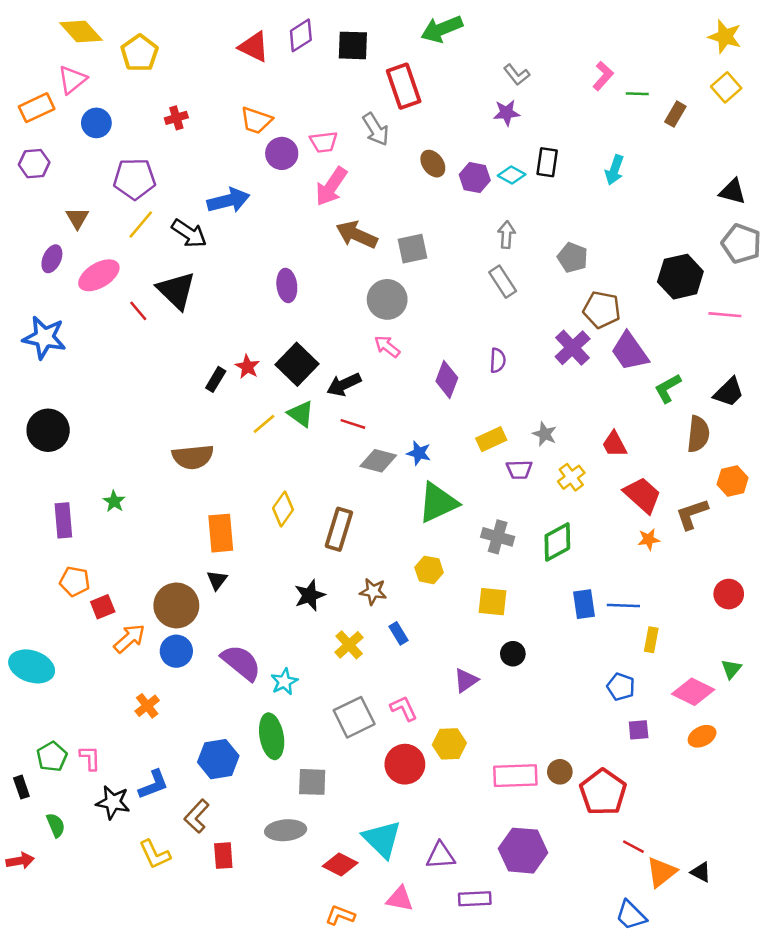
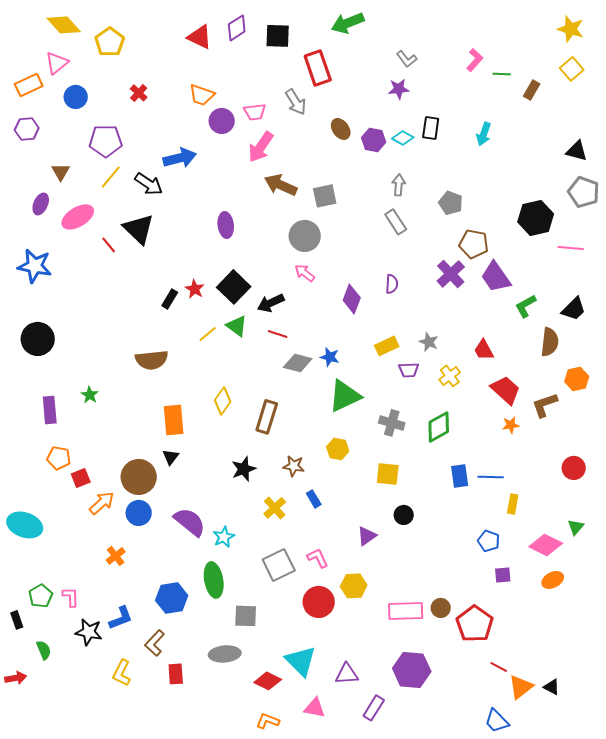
red cross: (176, 118) -> (139, 93), turned -30
yellow L-shape: (155, 854) -> (122, 673), turned 52
purple rectangle: (475, 899) -> (374, 708), turned -55

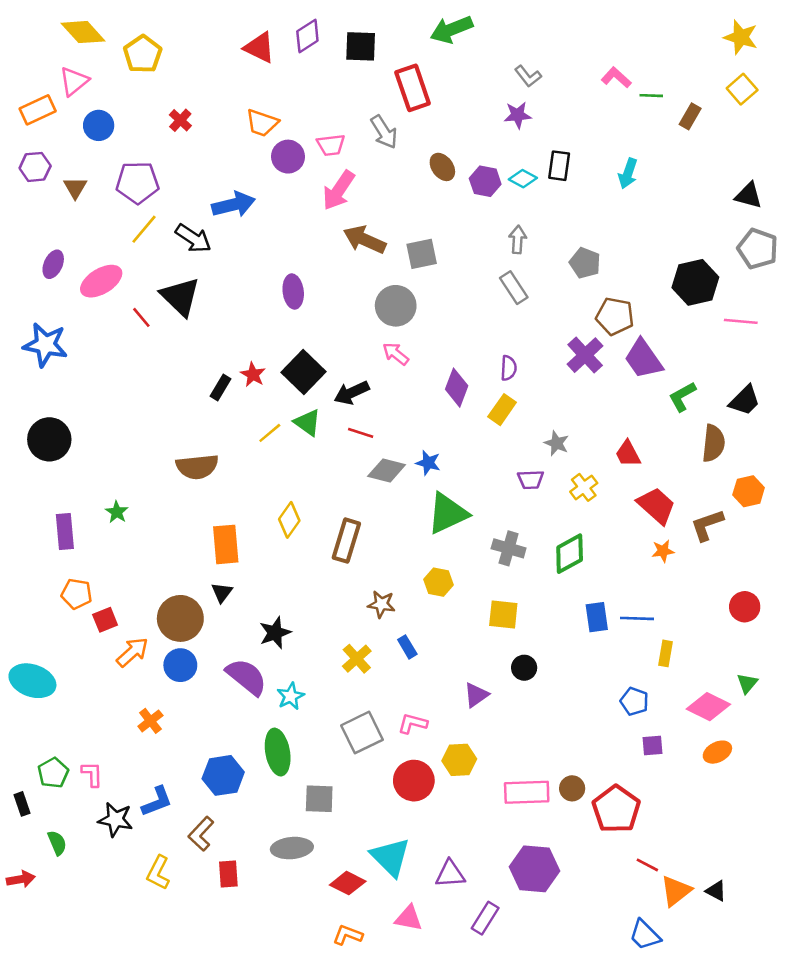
pink L-shape: (475, 60) -> (616, 77), turned -90
brown triangle: (61, 172) -> (75, 188), moved
yellow rectangle: (387, 346) -> (502, 410), moved, turned -30
black star: (244, 469) -> (275, 633), moved
pink L-shape: (318, 558) -> (413, 724), turned -50

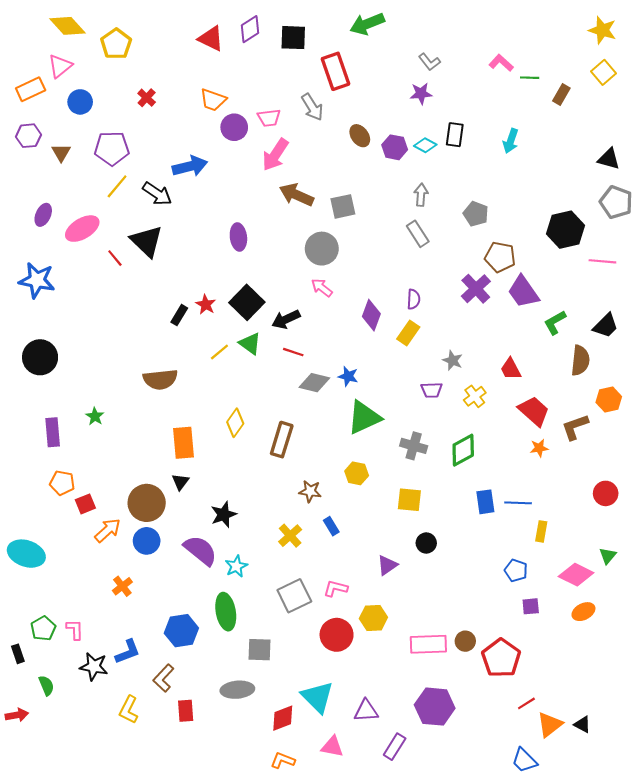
red line: (647, 865) -> (526, 703), turned -60
red diamond: (348, 883) -> (283, 718), turned -48

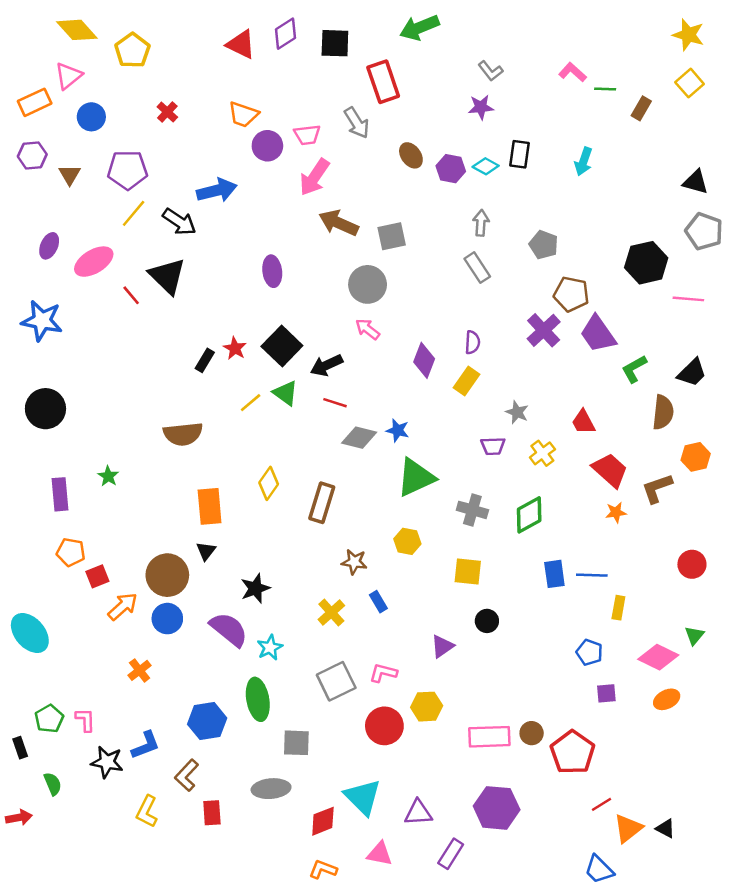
cyan ellipse: (26, 554) -> (30, 633), turned 30

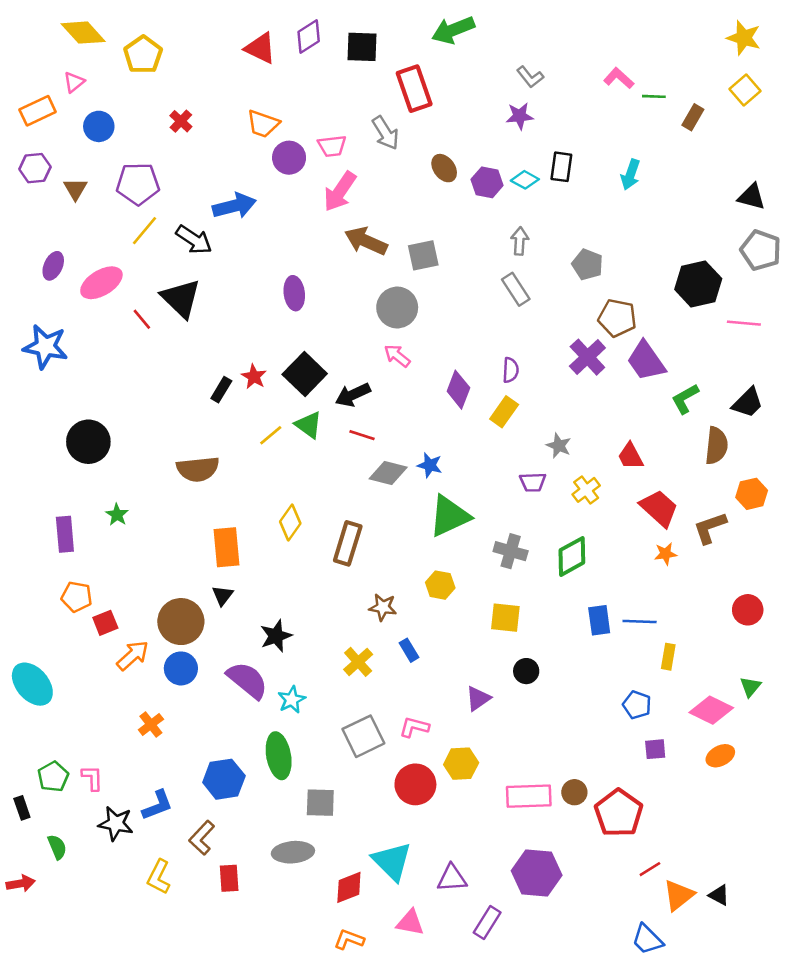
pink triangle: (68, 76) -> (74, 82), size x0.7
black circle: (45, 409) -> (88, 442), moved

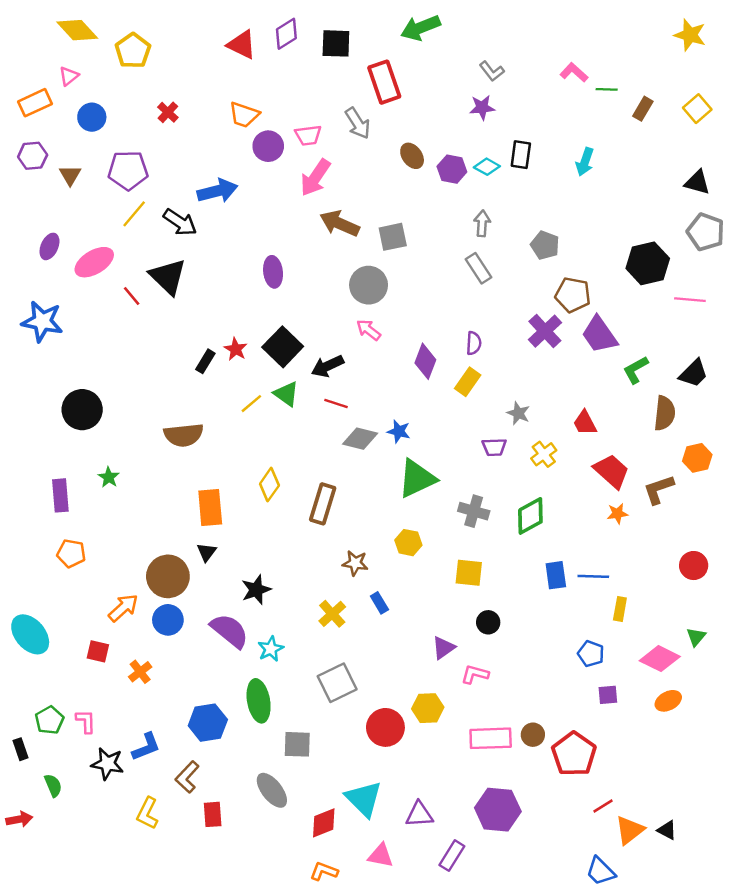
yellow square: (745, 90) -> (697, 109), moved
red square: (105, 623) -> (98, 651), moved, turned 35
pink L-shape: (414, 727) -> (475, 674), moved
gray ellipse: (293, 852) -> (272, 790), turned 57

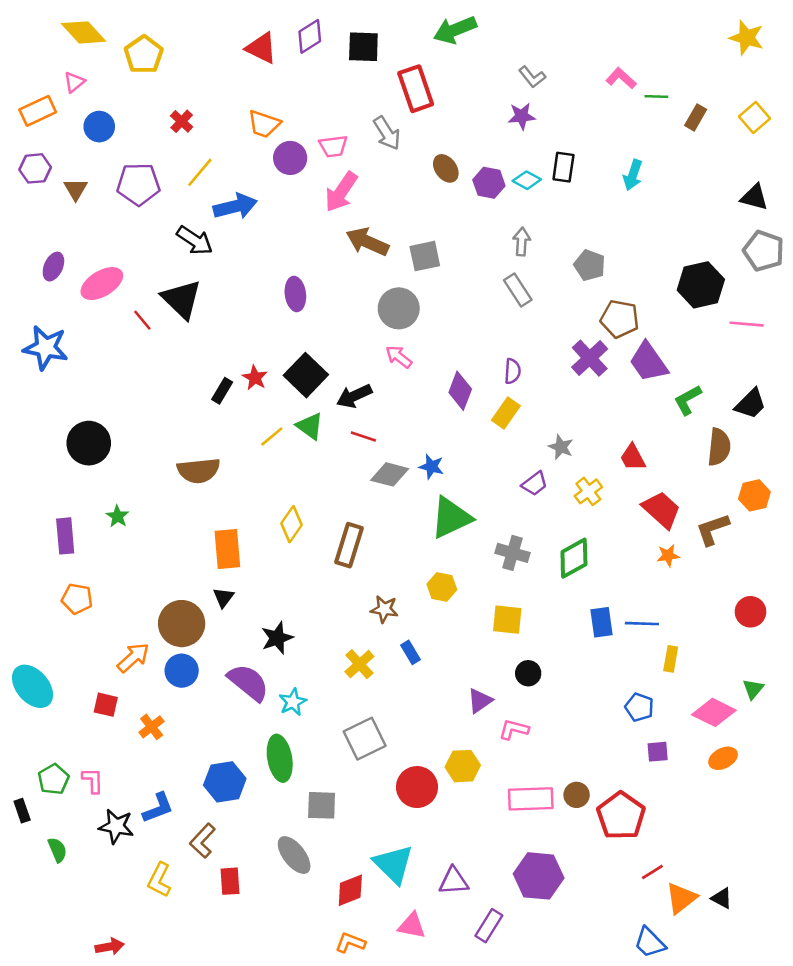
yellow line: (134, 214) -> (200, 172), moved
purple trapezoid: (494, 447) -> (535, 484), turned -35
red arrow: (19, 819) -> (110, 947), moved

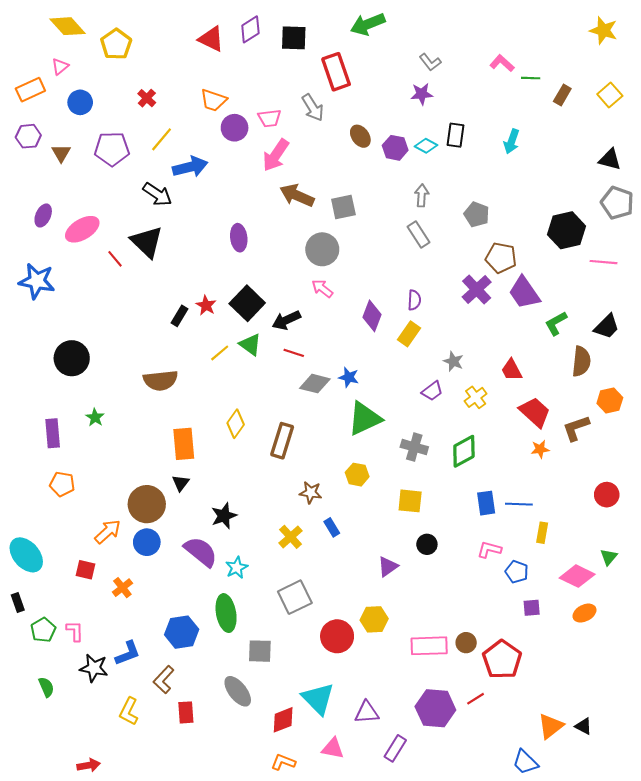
pink L-shape: (514, 729) -> (489, 550), moved
black rectangle: (22, 811) -> (18, 602), moved
red line: (652, 872) -> (476, 699), moved

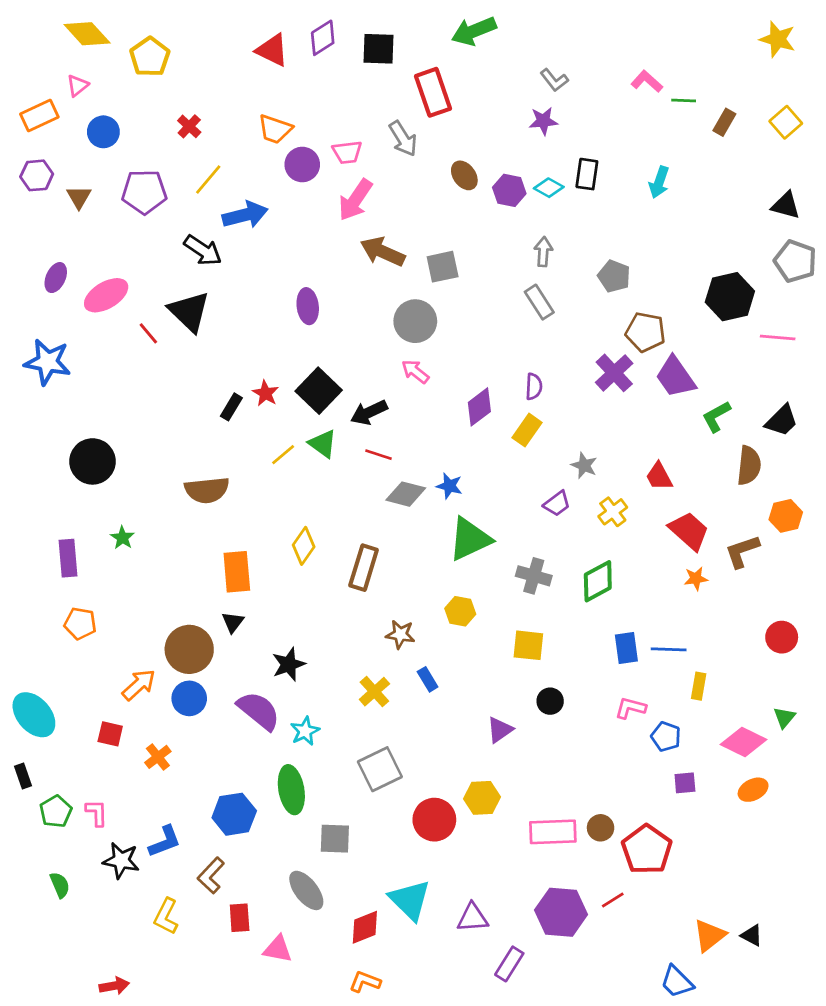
purple diamond: (372, 316) -> (479, 407), turned 32
pink triangle: (333, 748) -> (278, 949), moved

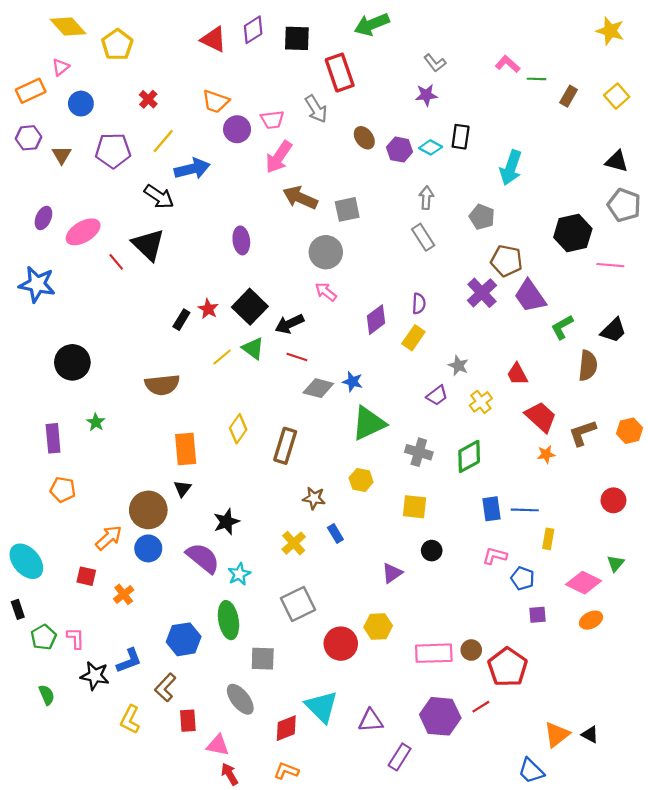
cyan arrow: (659, 182) -> (511, 168), moved, size x1.4
orange hexagon: (786, 516) -> (630, 431), moved
red arrow: (114, 986) -> (230, 774), moved, turned -110

